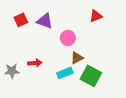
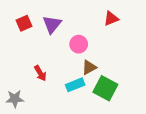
purple triangle: (45, 21) -> (52, 24), turned 48
red arrow: (35, 63) -> (40, 73), turned 64
gray star: (12, 71) -> (15, 99), moved

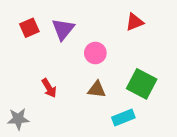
brown triangle: (89, 67) -> (97, 89), moved, turned 35
cyan rectangle: (75, 85) -> (123, 118), moved
green square: (105, 88) -> (142, 84), moved

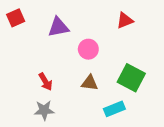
red square: (29, 28) -> (16, 18), moved
purple triangle: (63, 29) -> (58, 27), turned 40
gray star: (18, 119) -> (44, 110), moved

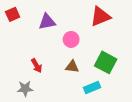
red triangle: (125, 21) -> (100, 16), size x1.5
gray star: (44, 110) -> (25, 89), moved

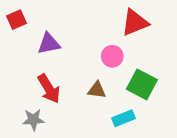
purple triangle: (47, 22) -> (49, 44), moved
pink circle: (71, 39) -> (112, 56), moved
red arrow: (37, 66) -> (49, 89), size x1.5

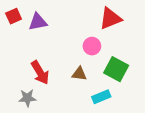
purple triangle: (49, 44) -> (38, 22), moved

